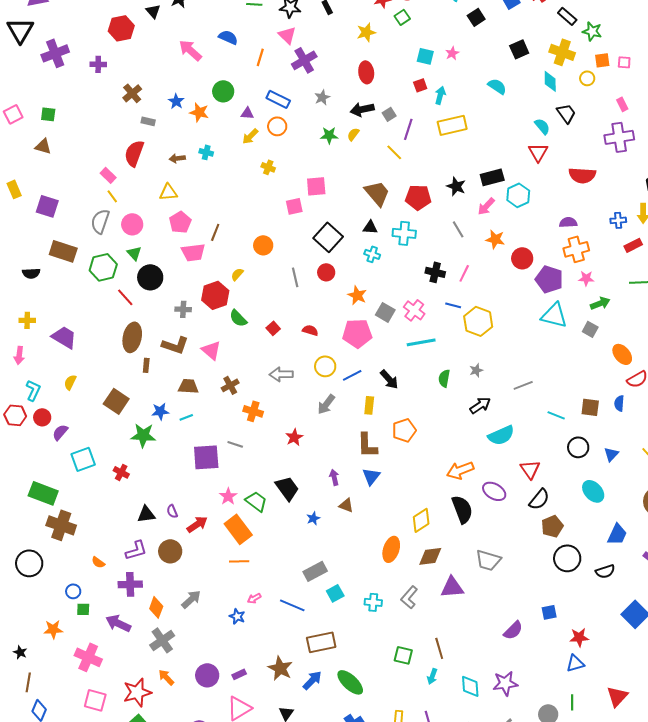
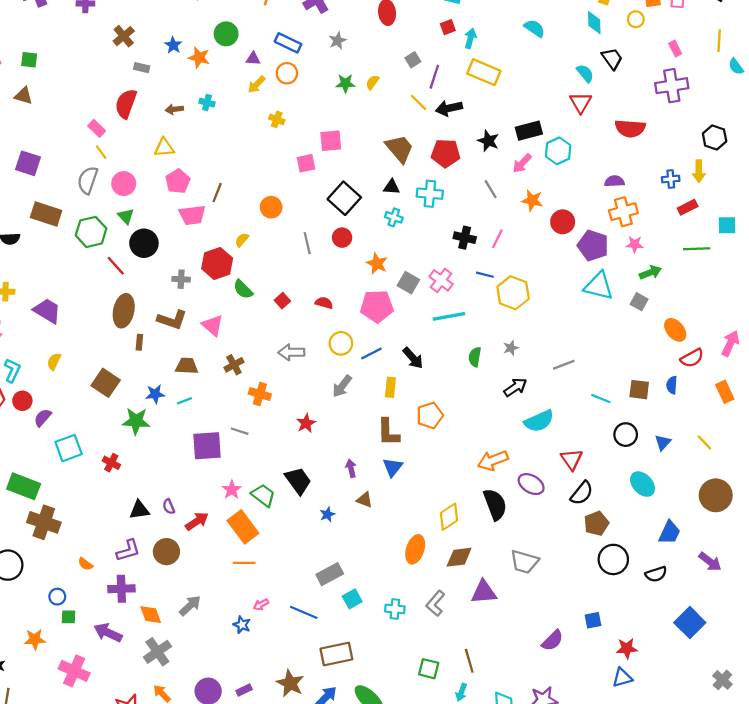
black arrow: (362, 109) -> (449, 108), moved
yellow rectangle: (452, 125) -> (484, 72), turned 36
orange diamond: (156, 607) -> (151, 615), turned -40

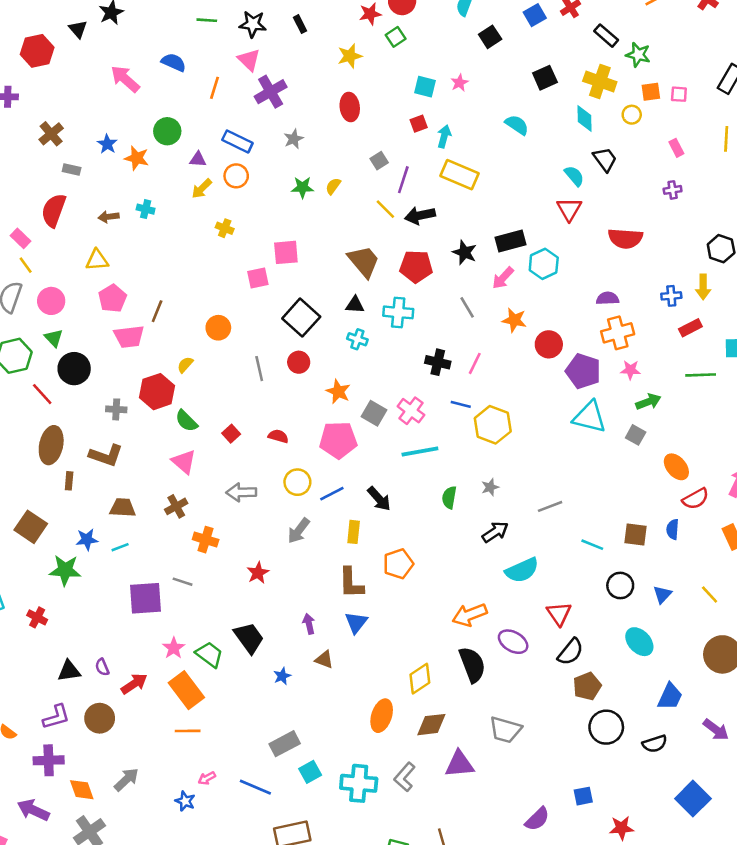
purple cross: (672, 86) -> (673, 190), size x0.5
pink triangle: (213, 325) -> (184, 462), moved
cyan cross: (395, 609) -> (359, 783), size x1.6

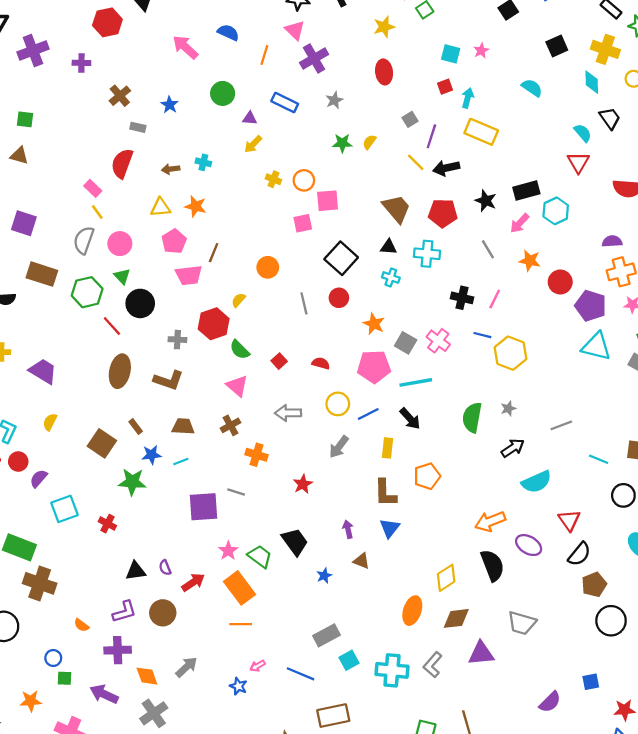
orange star: (137, 158) -> (195, 206), moved
orange circle: (236, 176) -> (304, 180), moved
cyan line: (420, 452) -> (416, 382), moved
brown rectangle: (69, 481) -> (136, 427), moved, turned -42
green semicircle: (449, 497) -> (472, 417), size x1.5

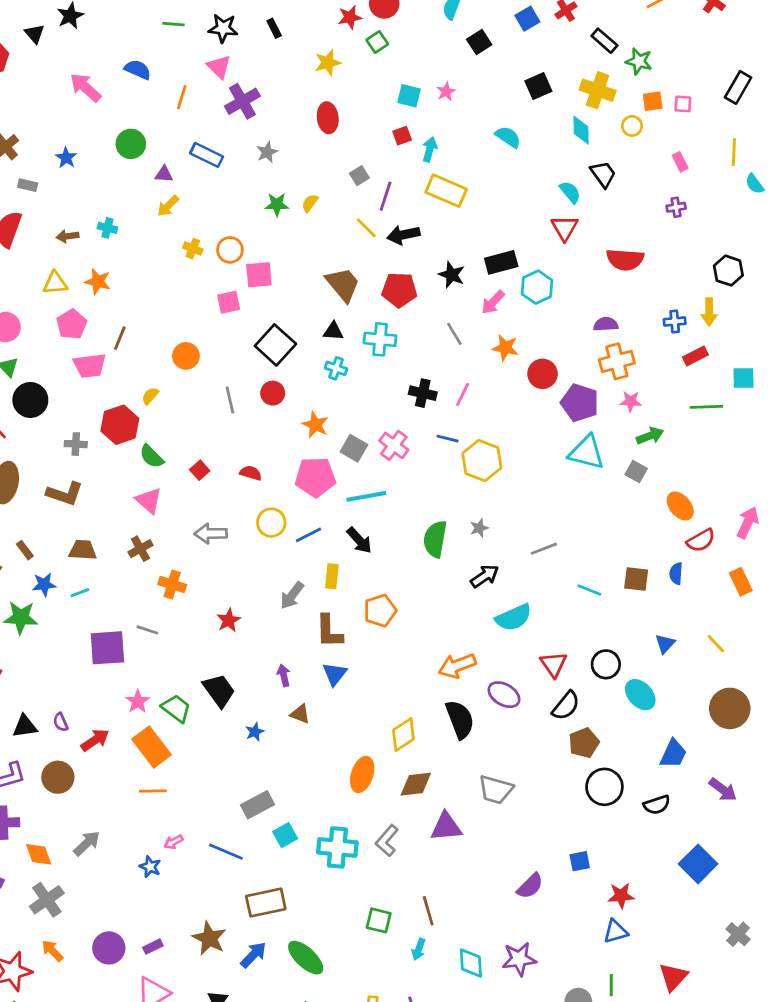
gray arrow: (339, 447) -> (292, 595), moved
black circle: (623, 495) -> (606, 664), moved

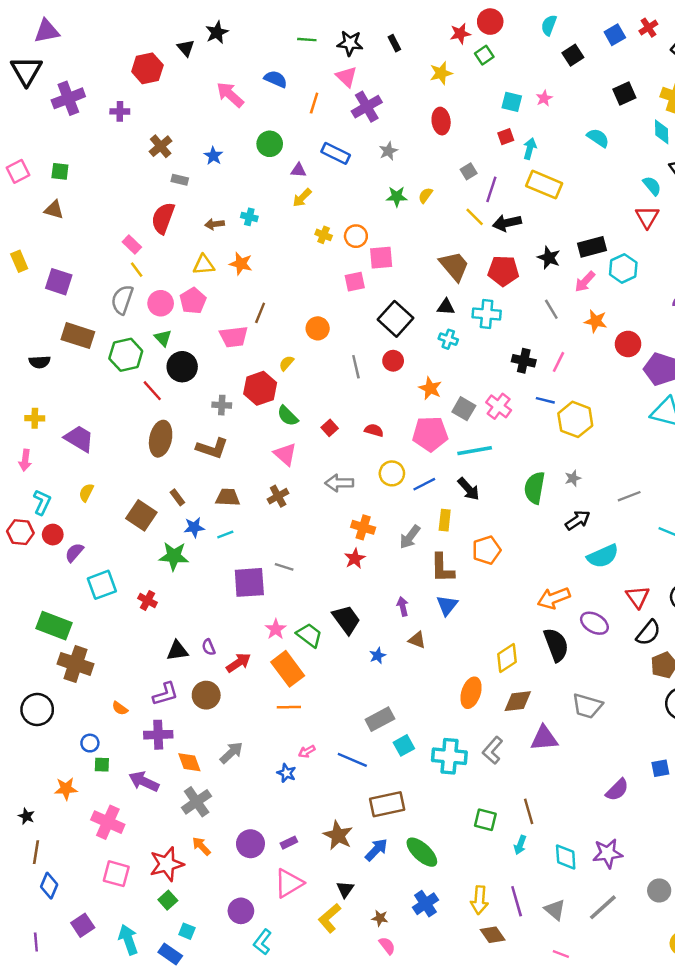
pink pentagon: (72, 324) -> (193, 301), moved
orange cross: (172, 584) -> (363, 527), moved

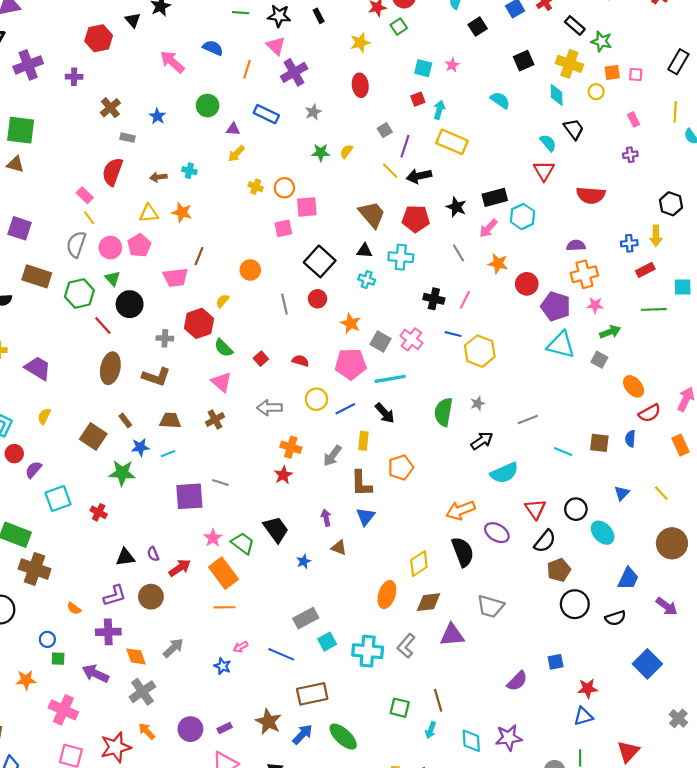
green square: (60, 171) -> (21, 130), size x1.8

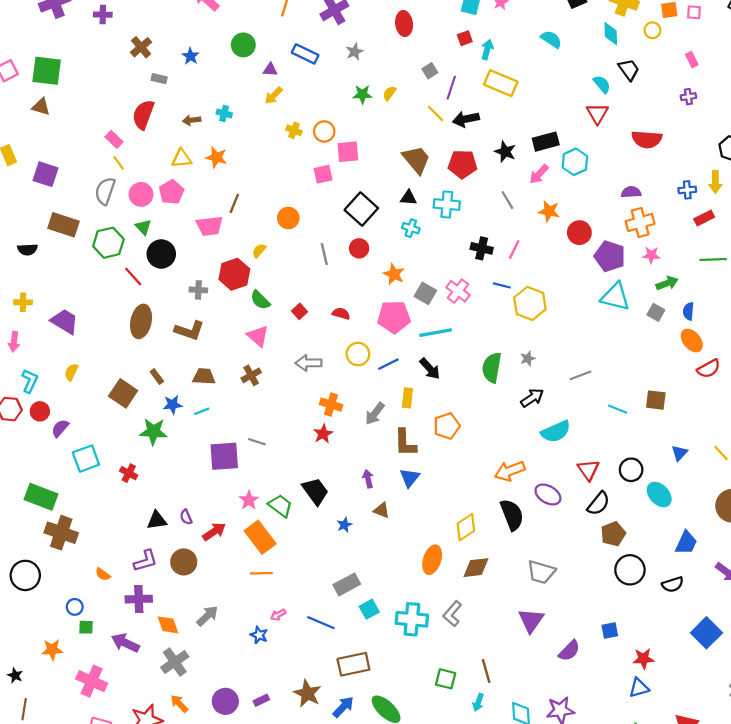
blue semicircle: (630, 439) -> (688, 311), moved
purple triangle: (452, 635) -> (531, 620), moved, turned -50

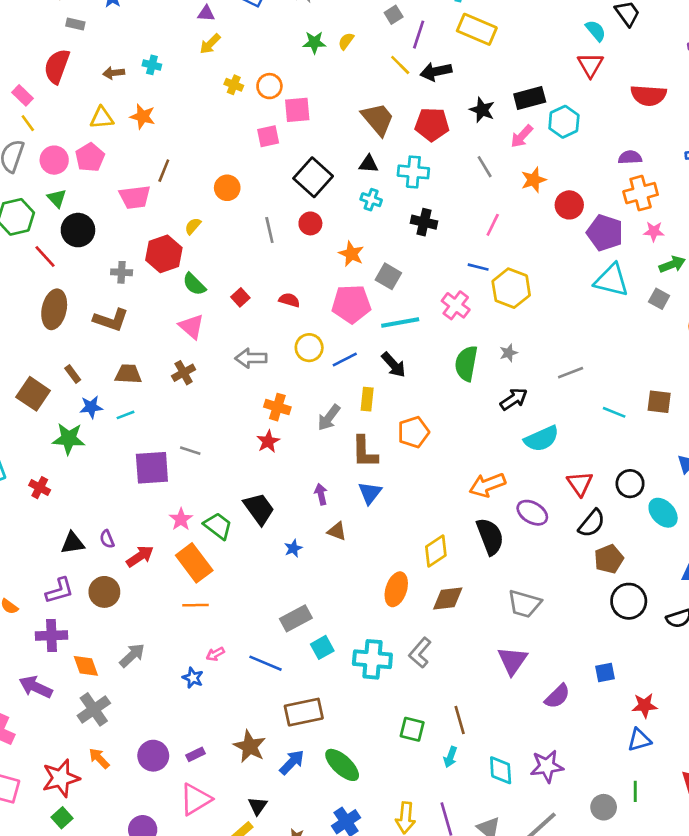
orange star: (549, 211) -> (534, 180), turned -30
black cross: (482, 248) -> (424, 222), moved
pink cross: (458, 291) -> (456, 305), moved

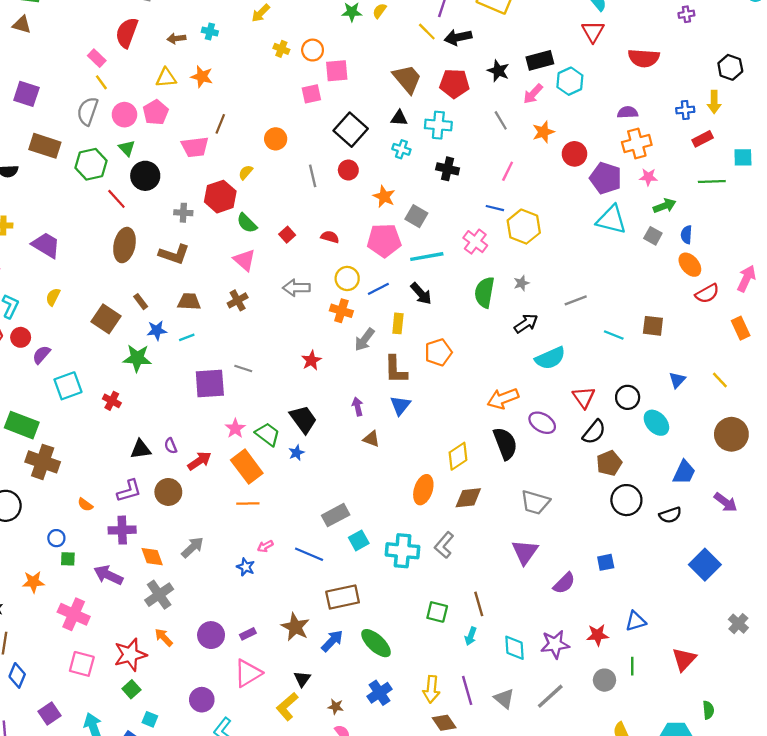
orange cross: (277, 407) -> (341, 311), moved
blue star: (293, 548) -> (296, 453), moved
red star: (645, 706) -> (598, 635), moved

